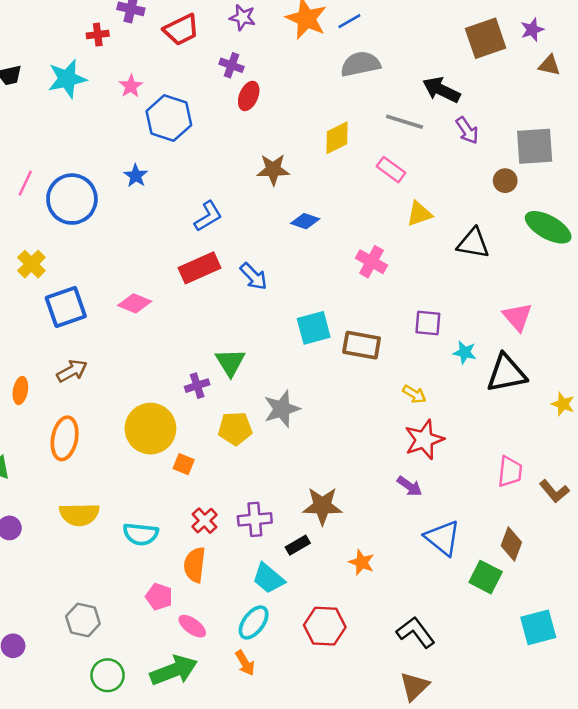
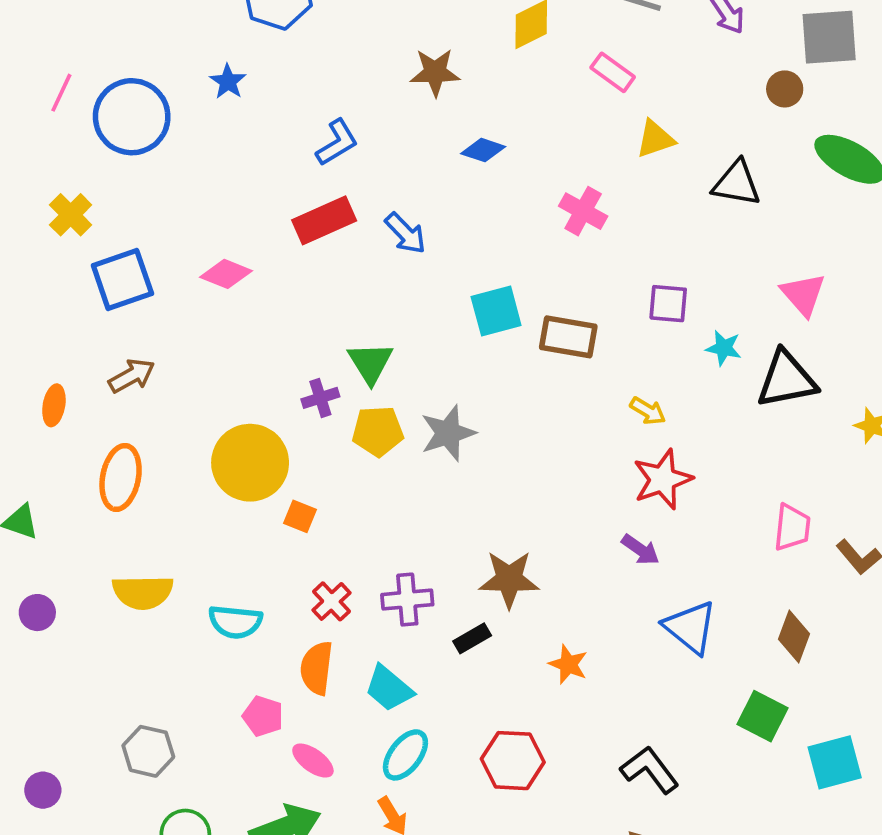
yellow pentagon: (235, 429) -> (378, 431), moved
green square: (486, 577) -> (763, 716), moved
cyan trapezoid: (268, 578) -> (389, 688), moved

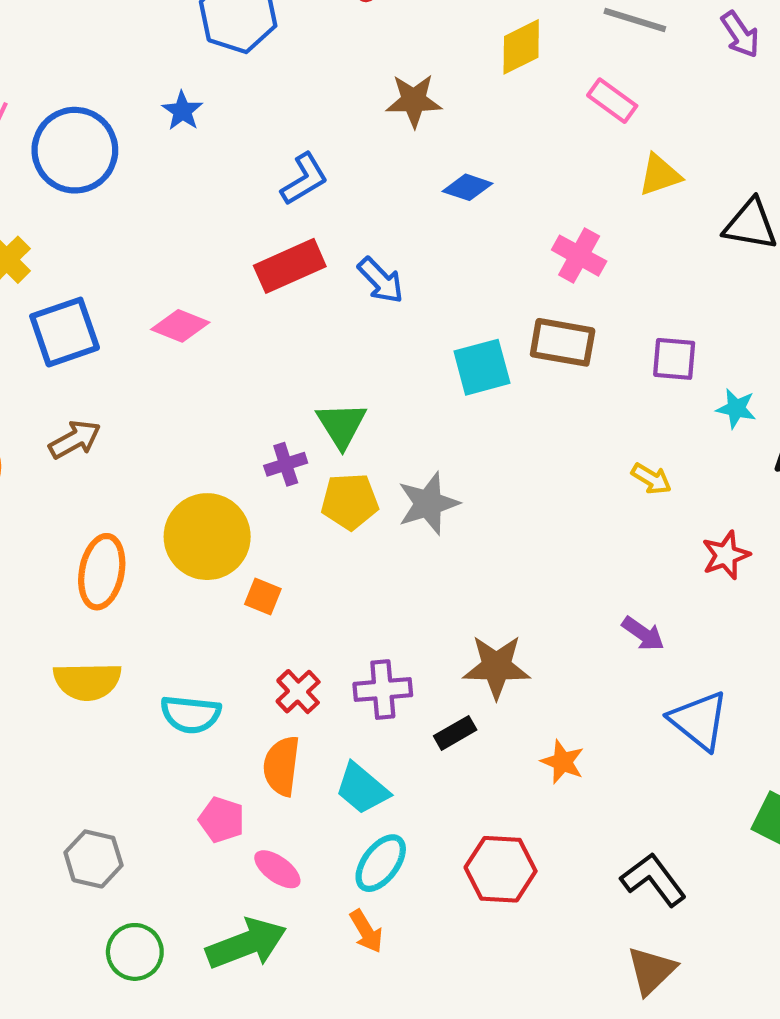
brown rectangle: (568, 337) -> (563, 342), moved
orange ellipse: (121, 477) -> (102, 572), moved
red star: (663, 479) -> (726, 555), moved, size x0.7

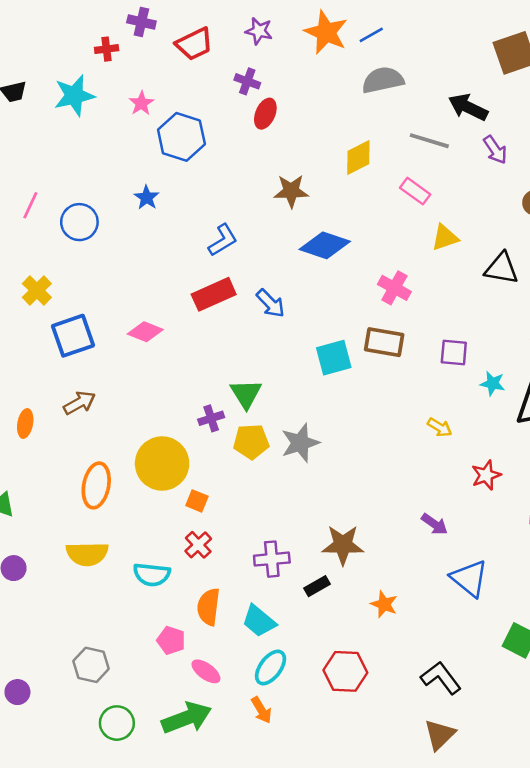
blue circle: (75, 150) -> (79, 222), size x0.7
blue diamond: (467, 187) -> (325, 245), size x1.6
red cross: (298, 692) -> (198, 545), moved

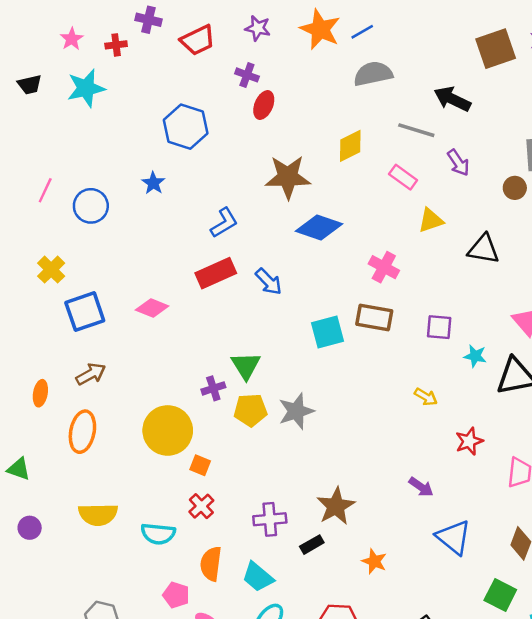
pink star: (141, 103) -> (72, 39), moved
purple arrow: (495, 150) -> (458, 163), moved
brown star: (291, 191) -> (288, 177), size x1.4
orange ellipse: (96, 485) -> (82, 432), moved
brown star: (343, 545) -> (336, 506), turned -30

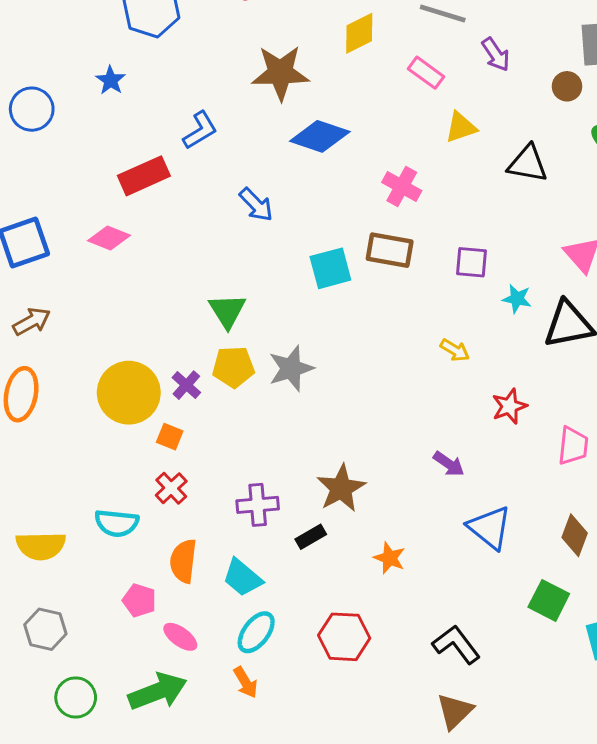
red rectangle: (216, 273) -> (144, 176), moved
purple cross: (213, 388) -> (186, 385), moved, turned -30
yellow semicircle: (98, 515) -> (41, 546), moved

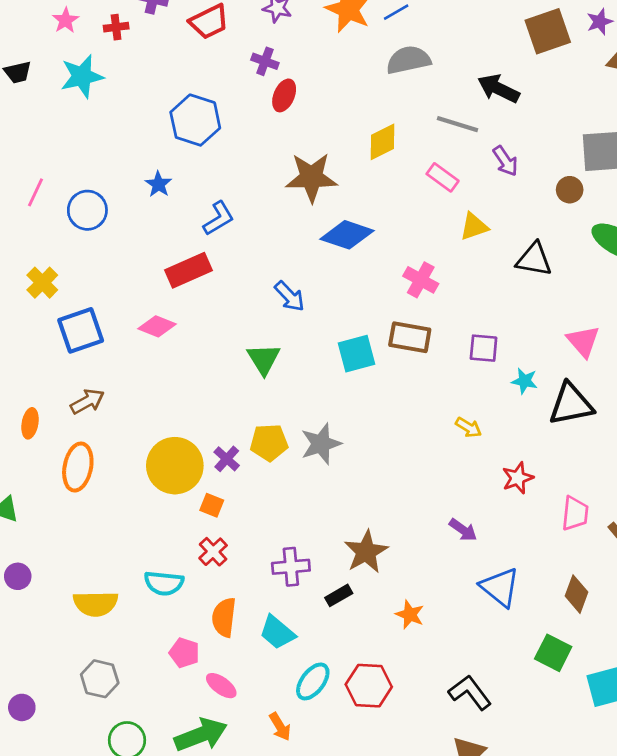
blue L-shape: (200, 130) -> (219, 218), moved
green triangle: (227, 311) -> (264, 359), moved
cyan ellipse: (256, 632) -> (313, 682), moved

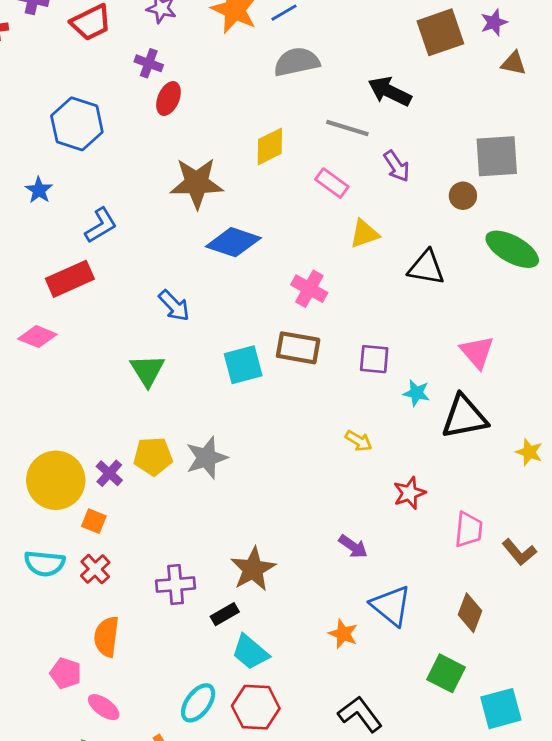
cyan semicircle: (164, 583) -> (45, 563), moved
orange star: (410, 615) -> (343, 634), moved
cyan trapezoid: (277, 632) -> (250, 652), moved

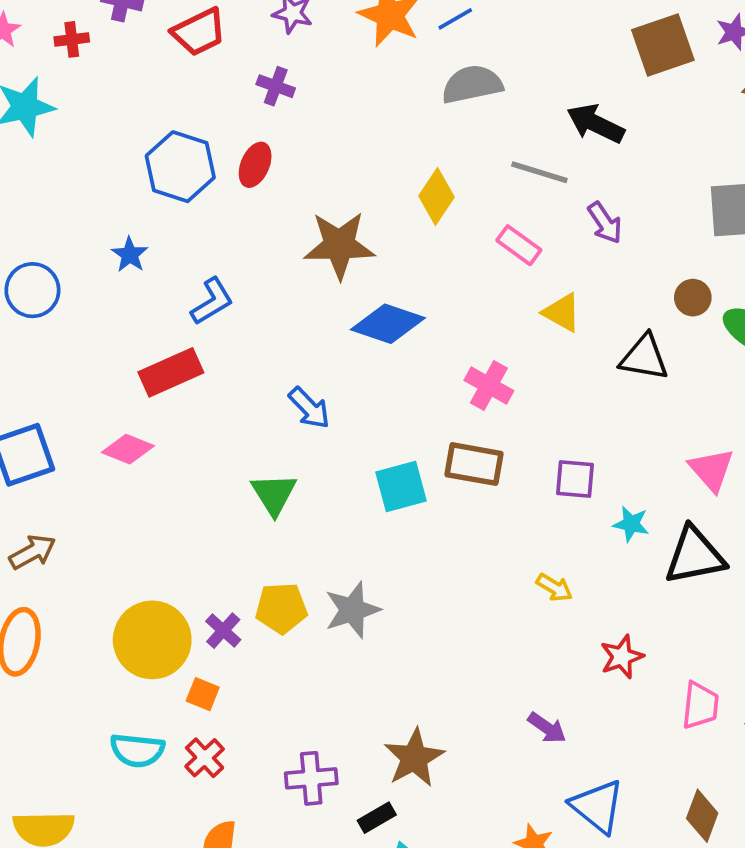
red ellipse: (168, 99) -> (255, 165), moved
yellow diamond: (270, 146) -> (437, 197), turned -30
brown circle: (463, 196) -> (693, 298), moved
yellow triangle: (364, 234) -> (562, 313), turned 48

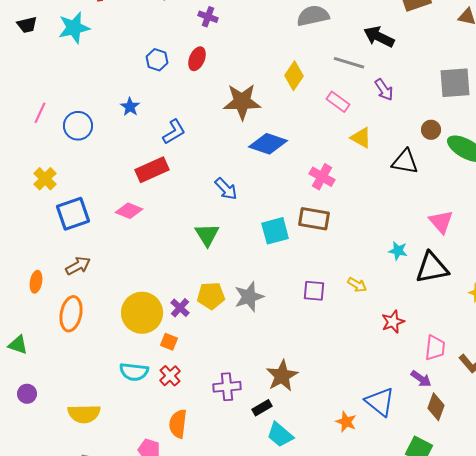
blue hexagon: (180, 167) -> (157, 60), size x0.6
purple square: (575, 479) -> (314, 291), moved
purple arrow: (547, 728) -> (421, 379), moved

